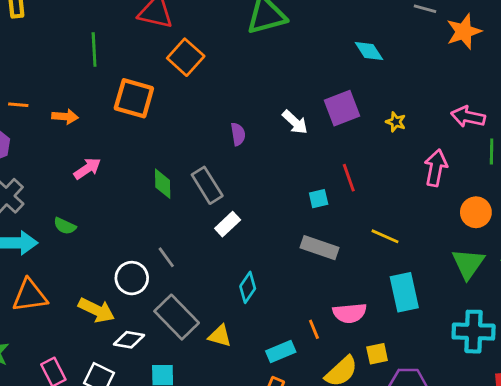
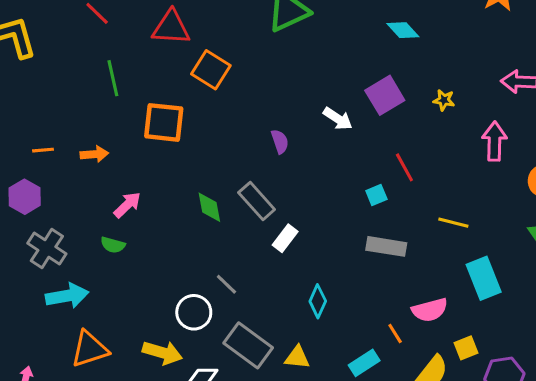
green semicircle: (65, 226) -> (113, 245), moved

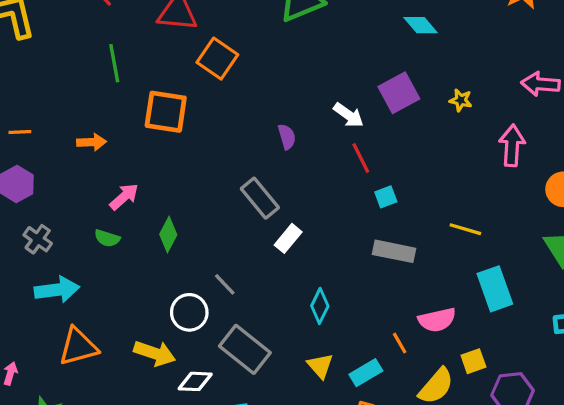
orange line: (43, 150) -> (20, 132), moved
red line: (404, 167) -> (361, 158), moved
green diamond: (209, 207) -> (168, 234), moved, turned 36
gray cross: (47, 248) -> (38, 239), size x0.7
yellow triangle: (297, 357) -> (320, 366), moved, turned 40

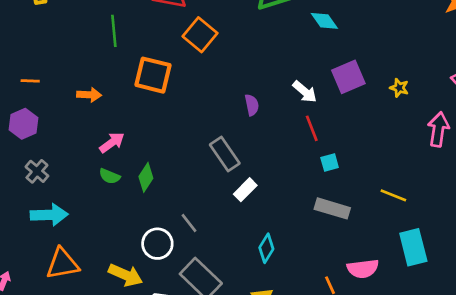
cyan diamond: (421, 25) -> (324, 21), moved
green semicircle: (107, 238) -> (110, 176), moved

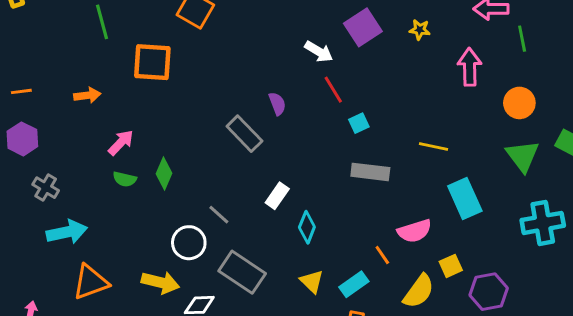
purple semicircle: (252, 105) -> (277, 104), moved
white rectangle: (245, 190) -> (277, 196), moved

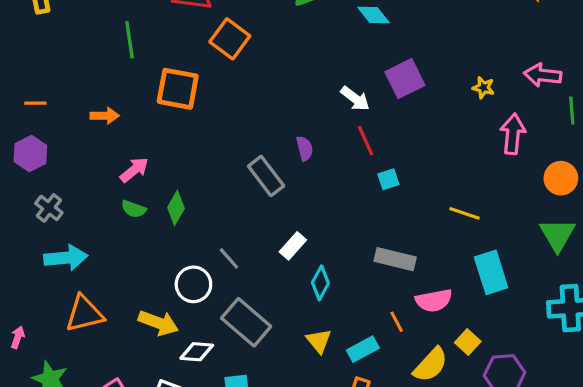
yellow star: (420, 30) -> (483, 88), moved
gray rectangle: (370, 172) -> (395, 259), moved
yellow square: (451, 266) -> (468, 342), turned -30

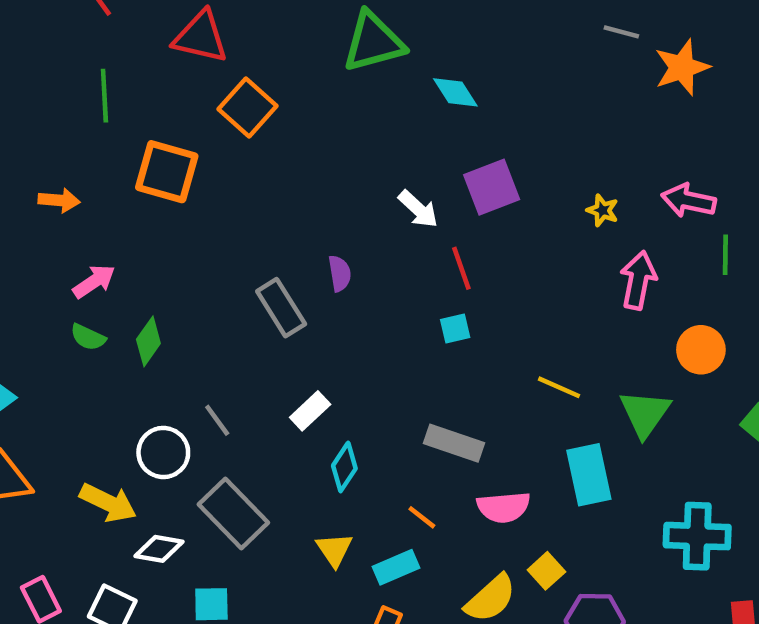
red line: (366, 141) -> (461, 268), moved
green triangle: (558, 235) -> (645, 413), moved
orange line: (397, 322) -> (422, 517), moved, turned -30

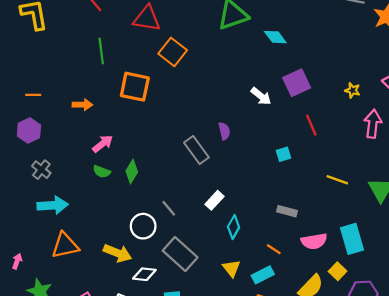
red line: (461, 268) -> (311, 125), moved
gray rectangle: (454, 443) -> (287, 211), size x0.7
cyan rectangle: (589, 475) -> (352, 239), moved

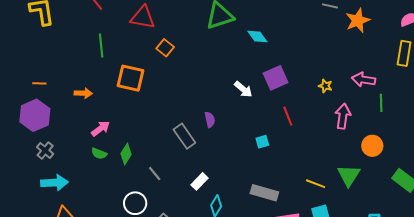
orange square: (173, 52) -> (165, 48), size x0.7
purple hexagon: (29, 131) -> (35, 115), size x1.4
yellow line: (337, 180) -> (316, 184), moved
gray line: (169, 208) -> (155, 174), moved
gray rectangle: (287, 211) -> (264, 193), size x1.5

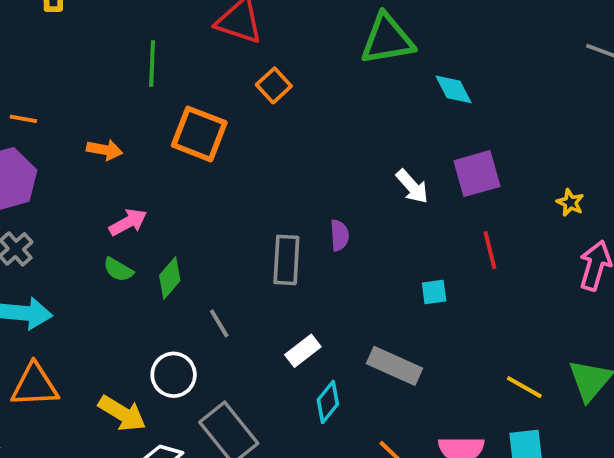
gray rectangle: (184, 136) -> (286, 260), turned 30
gray rectangle: (264, 193) -> (395, 366), moved

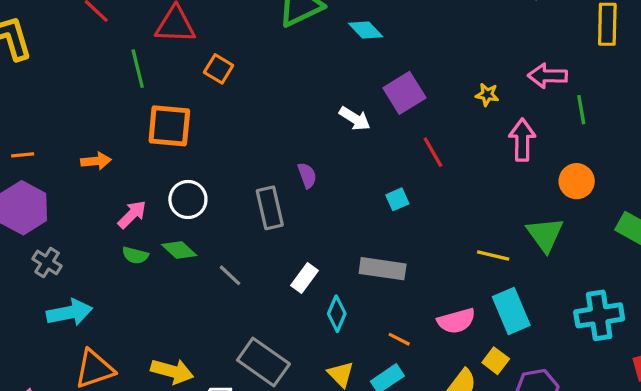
green line: (152, 64) -> (138, 69), moved
green diamond: (170, 278) -> (179, 250), turned -72
white circle: (174, 375) -> (188, 199), moved

